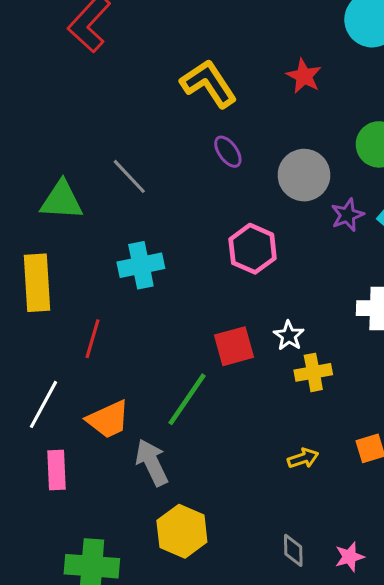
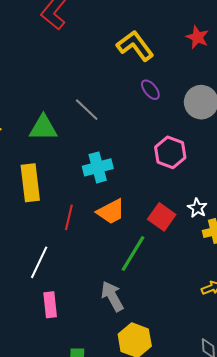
red square: (234, 346) -> (162, 217), turned -36
orange trapezoid: (108, 419) -> (111, 212), moved

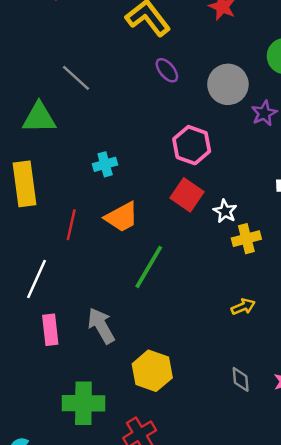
gray line: (87, 110) -> (76, 78), moved
cyan cross: (98, 167) -> (105, 164), size x0.7
red square: (162, 217) -> (187, 195), moved
gray arrow: (112, 296) -> (101, 326), moved

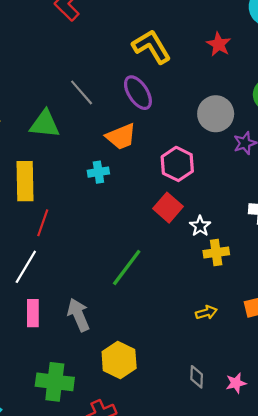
purple ellipse: (167, 70) -> (138, 93), moved, size x1.5
orange trapezoid: (122, 217) -> (121, 137), moved
red line: (71, 225) -> (43, 223), moved

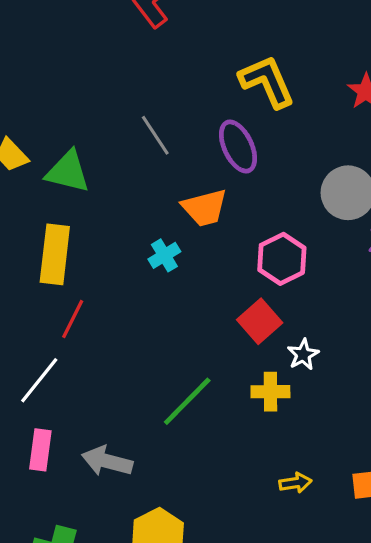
green triangle: (45, 124) -> (68, 172), moved
cyan cross: (98, 172) -> (164, 255), turned -30
yellow cross: (216, 253) -> (270, 392), moved
gray arrow: (78, 315) -> (107, 461), turned -60

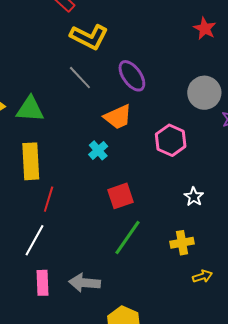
yellow L-shape: (267, 82) -> (89, 37), moved, turned 150
red square: (260, 321) -> (121, 196), moved, turned 32
yellow cross: (270, 392) -> (182, 243), moved

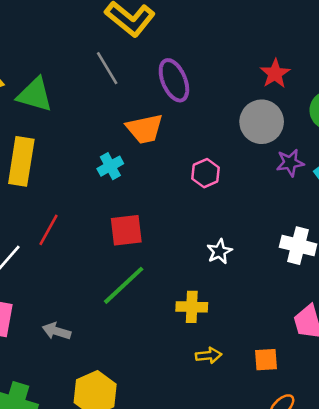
red star: (205, 29) -> (275, 74), moved
pink hexagon: (171, 140) -> (206, 173), size x0.7
red line: (49, 199) -> (49, 230), moved
gray arrow: (85, 283) -> (57, 331), size x0.7

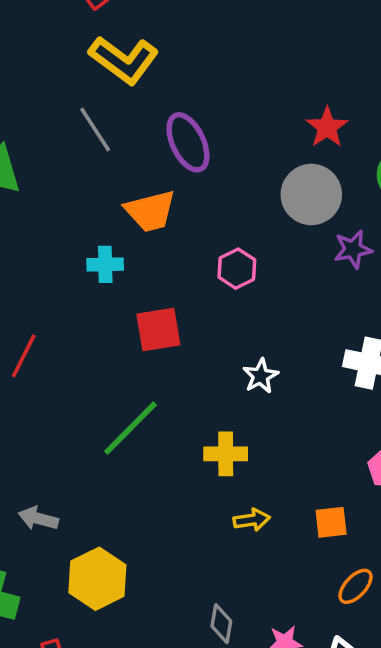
cyan cross: (110, 166) -> (105, 264), turned 30
red square: (126, 230) -> (158, 329), moved
gray arrow: (57, 331) -> (38, 518), moved

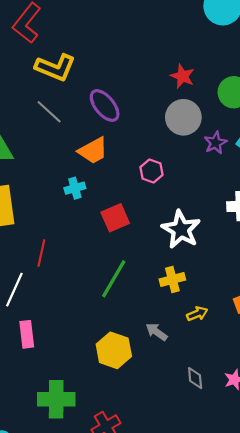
white star: (261, 376) -> (181, 229), size x1.8
gray arrow: (38, 518) -> (157, 332), moved, turned 35
yellow hexagon: (97, 579) -> (114, 350), moved

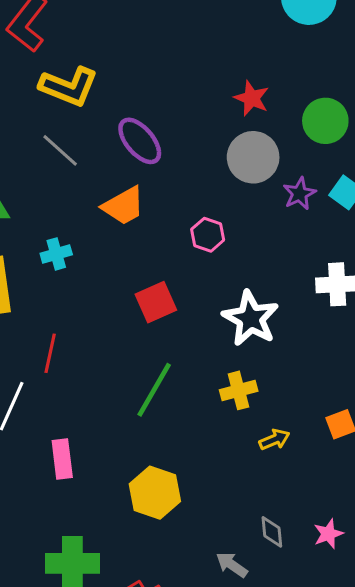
cyan cross: (75, 188) -> (56, 254), moved
gray arrow: (157, 332) -> (232, 565), moved
pink rectangle: (27, 334) -> (62, 459), moved

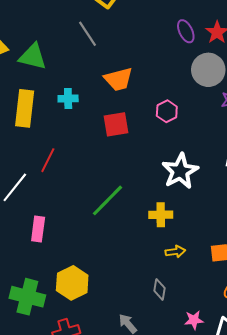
purple ellipse: (140, 141) -> (186, 31), moved, size x0.7
red square: (156, 302) -> (116, 124), moved
yellow hexagon: (155, 493) -> (72, 283), moved
gray diamond: (272, 532) -> (159, 289), moved

